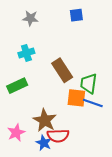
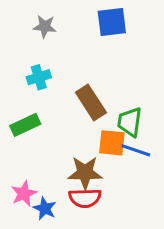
blue square: (76, 15) -> (112, 22), size x1.5
brown star: (45, 120) -> (85, 173), moved, turned -30
blue star: (44, 143) -> (45, 208), moved

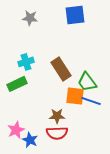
cyan cross: (39, 77) -> (26, 62), moved
green trapezoid: (130, 122) -> (87, 82), turned -45
brown star: (85, 173) -> (57, 116), size x0.7

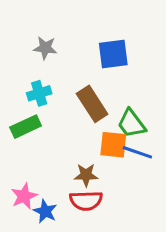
blue square: (75, 15) -> (113, 54), moved
gray star: (30, 18) -> (45, 48), moved

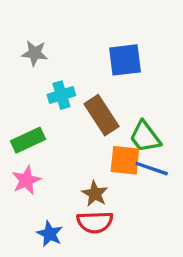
gray star: (45, 48) -> (35, 53), moved
cyan cross: (39, 93) -> (61, 95), moved
brown star: (86, 175) -> (95, 194), turned 30
pink star: (24, 196) -> (26, 180), moved

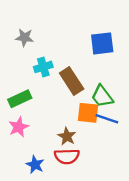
blue square: (125, 60) -> (102, 43), moved

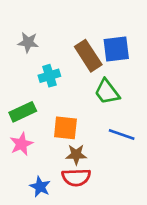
brown rectangle: (72, 81) -> (88, 56), moved
green trapezoid: (102, 96) -> (107, 92), moved
orange square: (88, 113) -> (65, 128), moved
brown star: (67, 136) -> (76, 155), turned -30

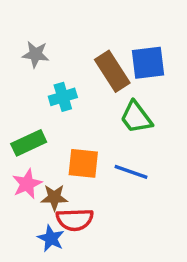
blue line: (122, 135) -> (131, 172), moved
brown star: (76, 155) -> (54, 197), moved
red semicircle: (76, 177) -> (75, 220), moved

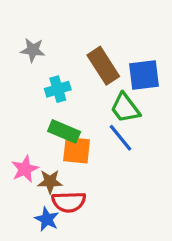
blue square: (148, 63) -> (144, 75), moved
green rectangle: (29, 143) -> (64, 131), moved, turned 48
blue line: (131, 172) -> (120, 138), moved, turned 32

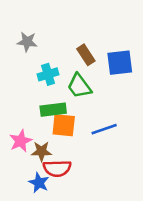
brown rectangle: (103, 66) -> (86, 55), size x0.7
green trapezoid: (125, 108) -> (79, 86), moved
green rectangle: (64, 131) -> (53, 110), turned -30
blue line: (120, 138) -> (104, 129), moved, turned -70

